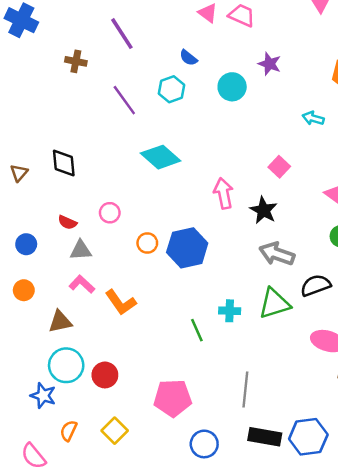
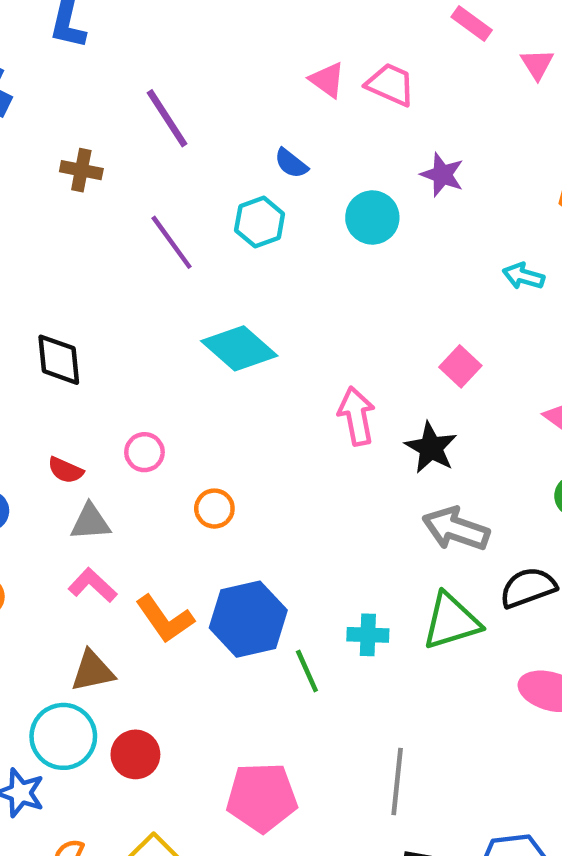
blue hexagon: (187, 248) -> (248, 619), moved
brown triangle: (60, 322) -> (93, 671), moved

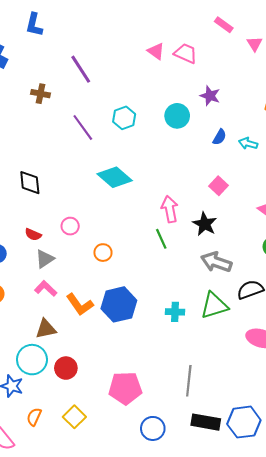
blue semicircle: (291, 163) -> (220, 137), moved, turned -98
gray triangle: (90, 522) -> (45, 259), turned -30
green line: (307, 671) -> (161, 239), moved

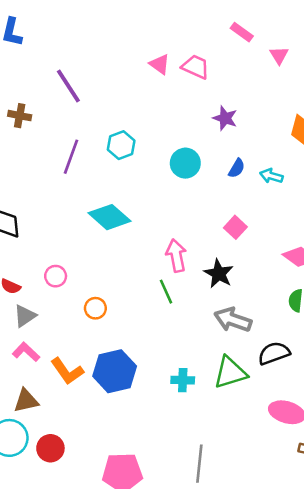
cyan circle: (177, 116) -> (185, 163), moved
purple line: (83, 128) -> (71, 157), turned 56

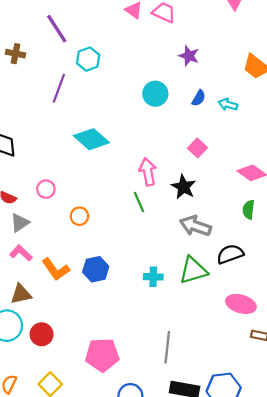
cyan hexagon: (121, 145) -> (88, 59), moved
blue hexagon: (115, 371) -> (96, 269), size x0.7

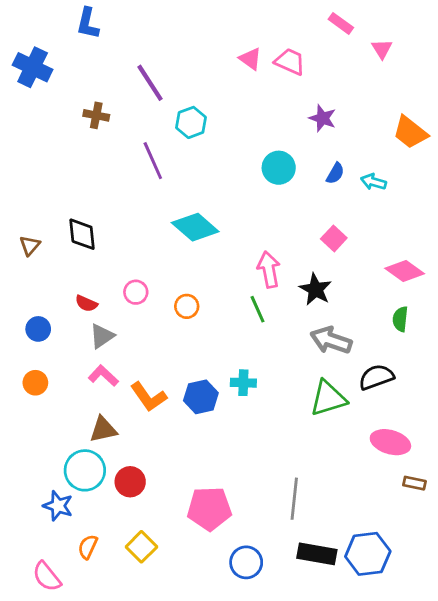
purple line: (59, 88) -> (153, 161), turned -44
orange circle: (79, 216) -> (187, 306), moved
cyan cross: (153, 277) -> (243, 383), moved

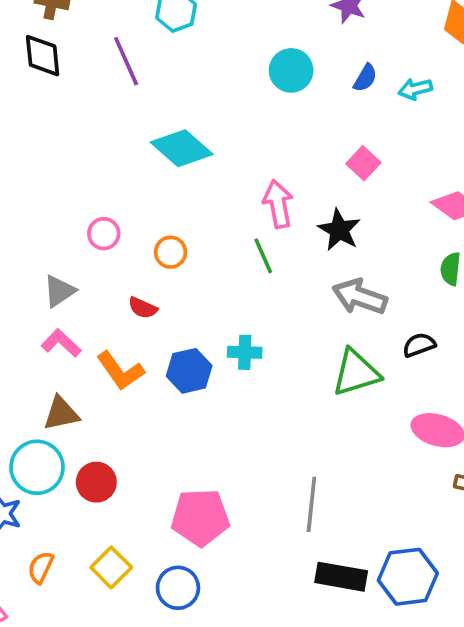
cyan arrow: (373, 182) -> (415, 89), turned -30
black diamond: (82, 234) -> (43, 56), moved
red semicircle: (86, 303) -> (143, 308), moved
black semicircle: (376, 377) -> (419, 345), size x0.7
blue circle: (246, 562) -> (178, 588), moved

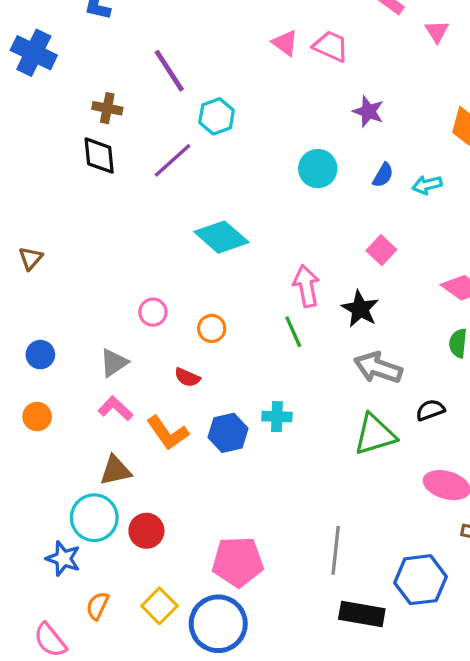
purple line: (126, 61) -> (173, 160), turned 72
blue hexagon: (408, 577) -> (421, 580), moved
blue circle: (178, 588) -> (218, 624), size x1.5

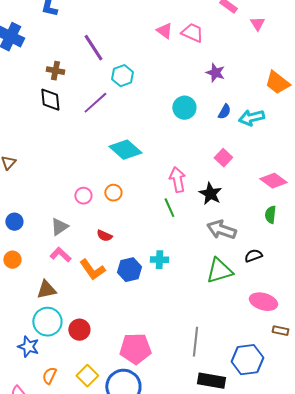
cyan arrow: (427, 185) -> (251, 118), size x1.4
orange circle: (212, 328) -> (113, 193), moved
brown triangle: (115, 470) -> (46, 290), moved

